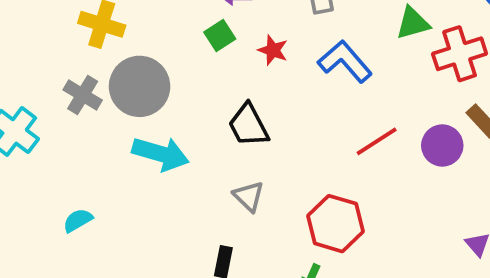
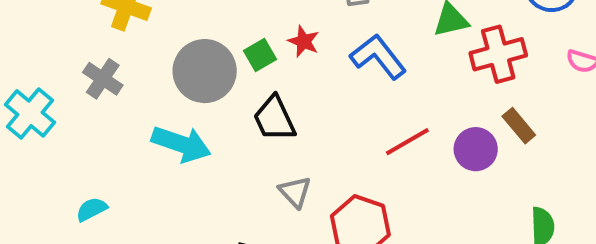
green square: (220, 35) -> (260, 55), moved
gray circle: (140, 86) -> (205, 71), moved
gray triangle: (249, 196) -> (295, 192), moved

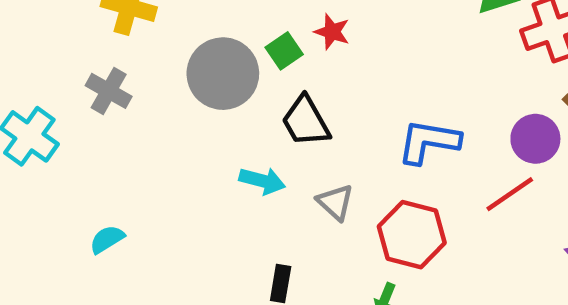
blue L-shape: (378, 57) -> (429, 142), moved, turned -38
red line: (407, 142) -> (510, 194), moved
cyan arrow: (181, 144) -> (262, 181), moved, size x0.7

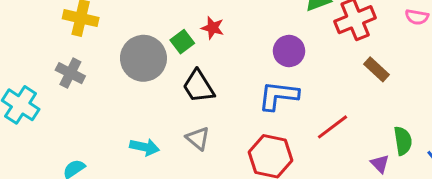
purple circle: (535, 139) -> (289, 51), moved
cyan arrow: (262, 181) -> (145, 147), moved
gray triangle: (335, 202) -> (198, 138), moved

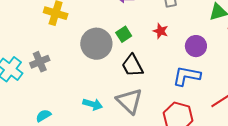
red star: (213, 28) -> (161, 31), moved
gray cross: (70, 73) -> (40, 62), moved, turned 36
gray triangle: (198, 138) -> (130, 101), size x1.6

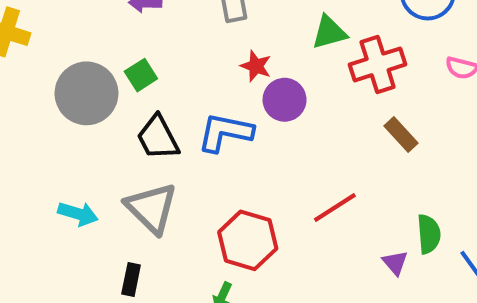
red star: (161, 31) -> (256, 66), moved
blue L-shape: (187, 76) -> (225, 132), moved

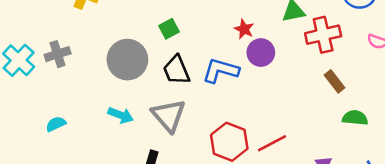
gray circle: (86, 93) -> (127, 60), moved
red line: (335, 208) -> (272, 143), moved
green semicircle: (429, 234) -> (355, 118), moved, turned -85

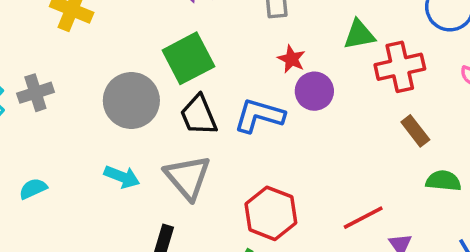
green square: (169, 29) -> (188, 58), size x1.8
red line: (272, 143) -> (363, 218), moved

